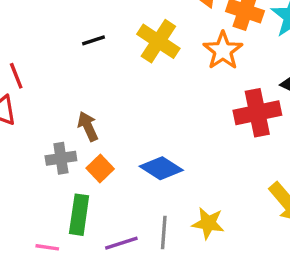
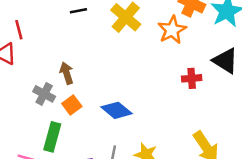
red cross: (257, 113) -> (192, 78), size x0.6
gray cross: (61, 158) -> (44, 94), turned 30

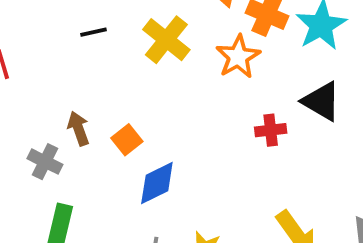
orange square: (72, 105) -> (127, 140), moved
blue diamond: (117, 110) -> (157, 183), turned -64

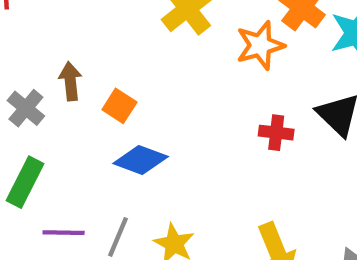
orange square: (127, 140) -> (119, 106), turned -32
blue diamond: (157, 183) -> (141, 160), turned 33

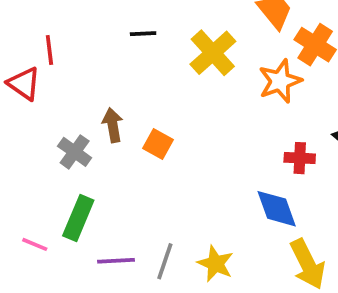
blue diamond: (141, 160) -> (277, 209), moved, turned 54

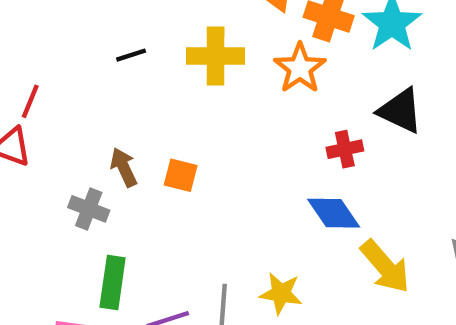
red line: (49, 50) -> (30, 101), turned 44
yellow cross: (213, 53) -> (216, 56), turned -33

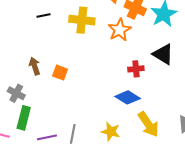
gray cross: (89, 209) -> (16, 93), moved
blue diamond: (334, 213) -> (128, 97), turned -30
yellow star: (281, 293) -> (111, 132), moved

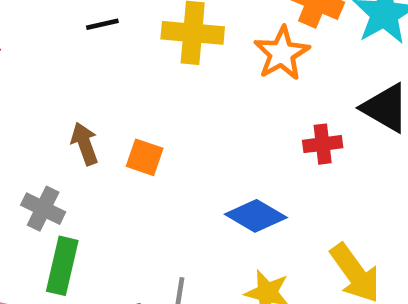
blue diamond: (128, 97) -> (256, 216), moved

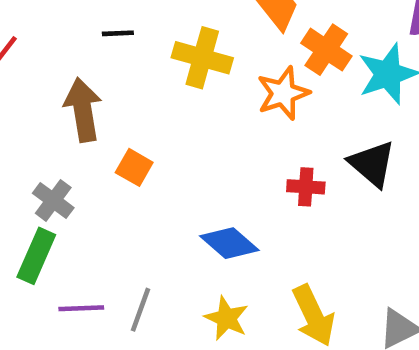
brown arrow: (85, 144) -> (83, 110), moved, size x1.5
gray cross: (43, 209) -> (53, 200), moved

